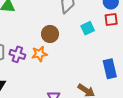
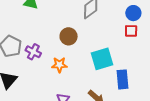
cyan square: (88, 28) -> (102, 59), moved, size x1.6
orange star: (39, 54) -> (59, 65), moved

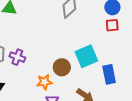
brown circle: (69, 36) -> (62, 67), moved
orange star: (59, 65) -> (44, 82), moved

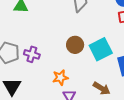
brown circle: (62, 67) -> (75, 45), moved

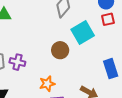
cyan square: (101, 49) -> (83, 32), moved

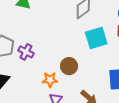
brown circle: (60, 50) -> (69, 66), moved

